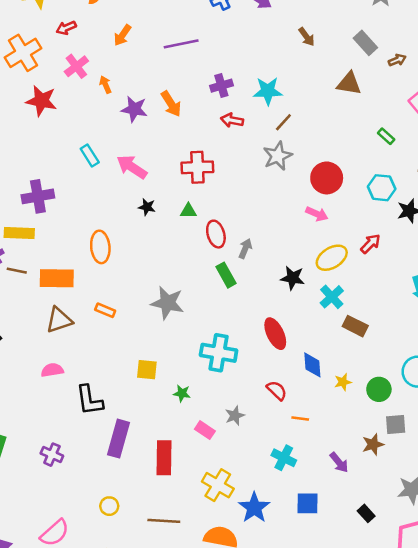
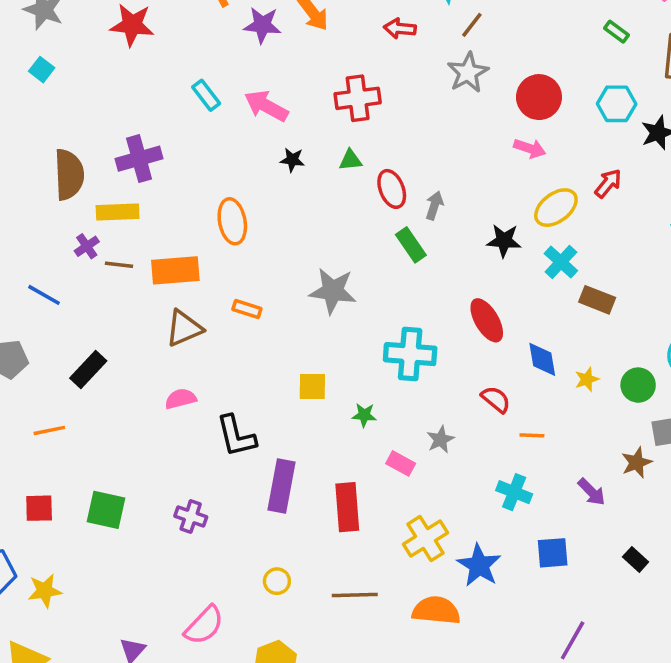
yellow cross: (218, 485) -> (426, 539), turned 32

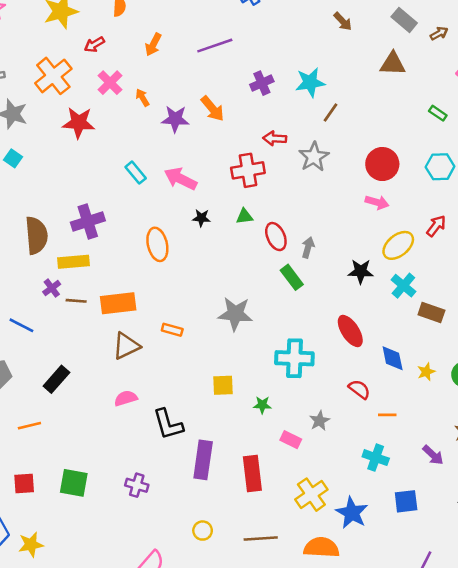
red arrow: (400, 29) -> (275, 138), moved
gray star: (468, 73) -> (314, 157), moved
orange ellipse: (232, 221) -> (157, 244), moved

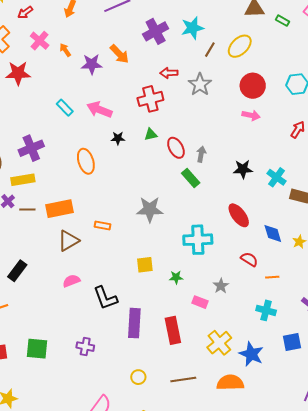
purple cross: (262, 83) -> (156, 31), size x1.4
green rectangle: (438, 113) -> (282, 21), moved
yellow ellipse: (398, 245) -> (240, 46), moved

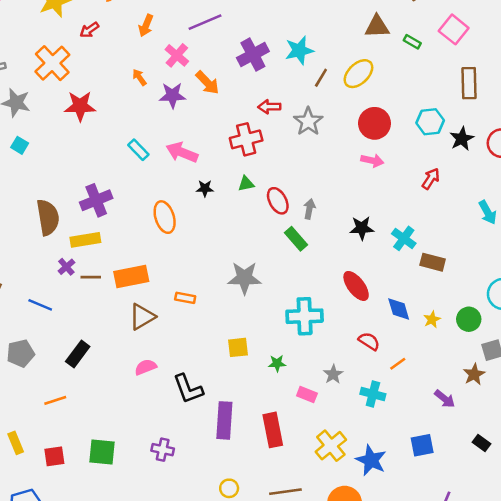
pink cross: (40, 41) -> (177, 55), moved
orange line: (272, 277) -> (398, 364), turned -32
cyan cross: (266, 310) -> (373, 394), moved

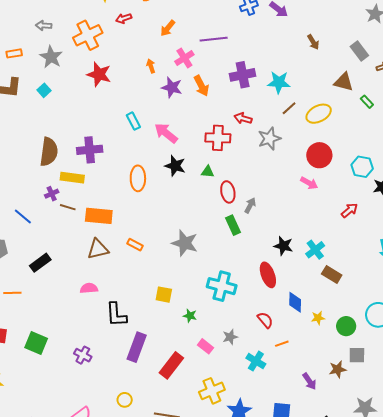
black star: (205, 188) -> (175, 166), size x1.5
black star: (362, 228) -> (283, 246), moved
red rectangle: (273, 430) -> (171, 365), turned 32

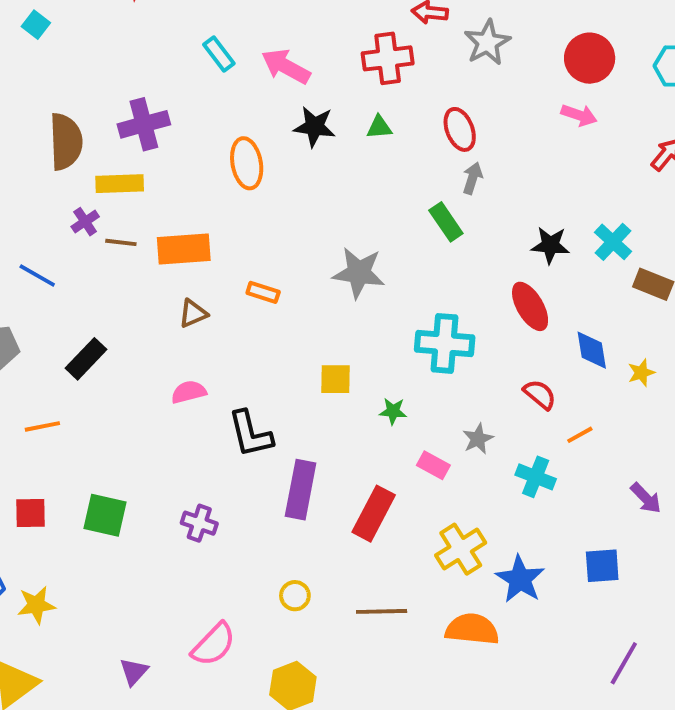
red ellipse: (228, 192) -> (460, 129), moved
brown triangle: (98, 249) -> (193, 313), size x0.7

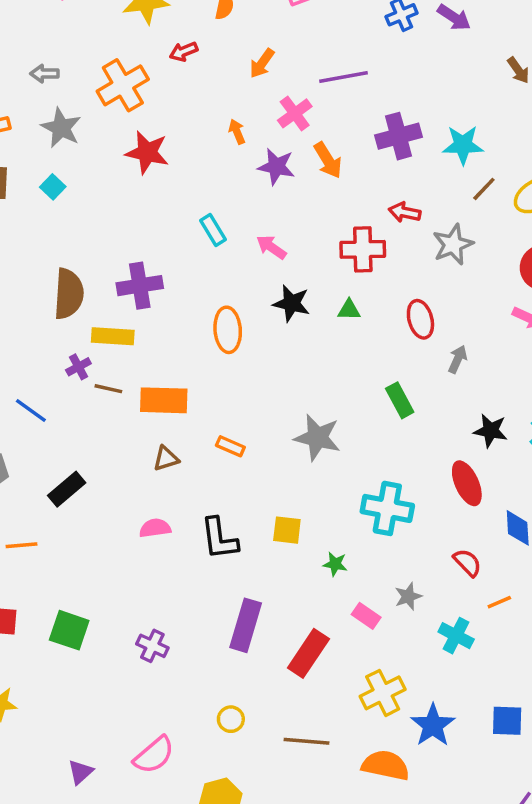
pink arrow: (286, 66) -> (271, 247), size x0.7
gray arrow: (472, 178) -> (458, 359), moved
black L-shape: (250, 434) -> (219, 539), moved

